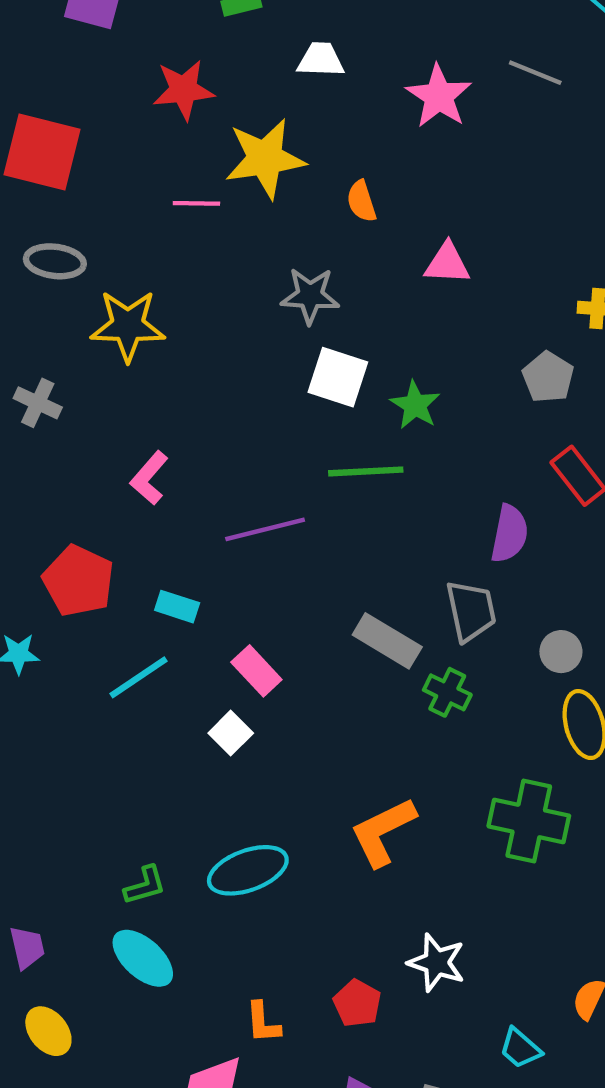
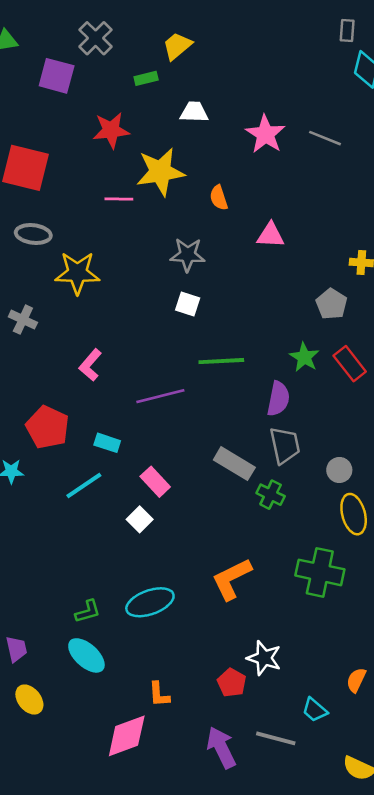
gray line: (535, 73) -> (325, 138), moved
white square: (338, 377) -> (188, 304), moved, size x0.7
green star: (415, 405) -> (304, 357), moved
purple semicircle: (509, 534) -> (278, 399), moved
red pentagon: (357, 1003) -> (232, 683), moved

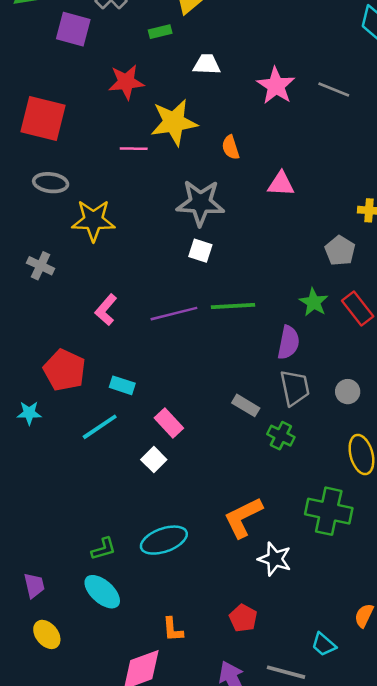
gray star: (188, 255) -> (200, 203), size x1.4
purple line: (160, 396) -> (174, 314), moved
gray rectangle: (234, 464) -> (246, 405), size x0.7
gray circle: (339, 470) -> (348, 392), moved
white star: (264, 658) -> (275, 559), moved

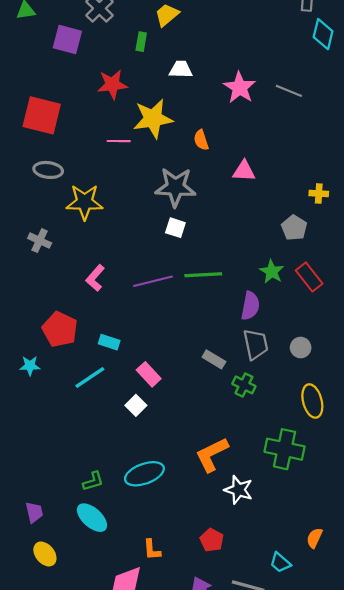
green rectangle: (160, 32) -> (141, 42), turned -66

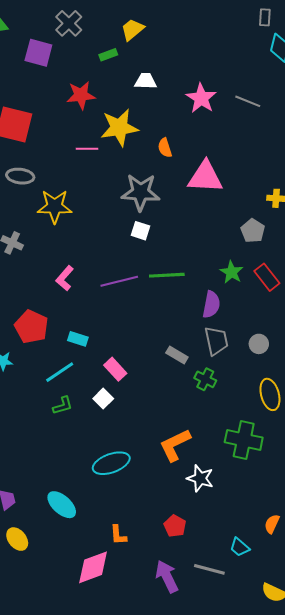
green rectangle: (141, 42) -> (108, 55), turned 60
pink triangle: (244, 171) -> (205, 177), size x1.6
green L-shape: (93, 481) -> (63, 406), moved

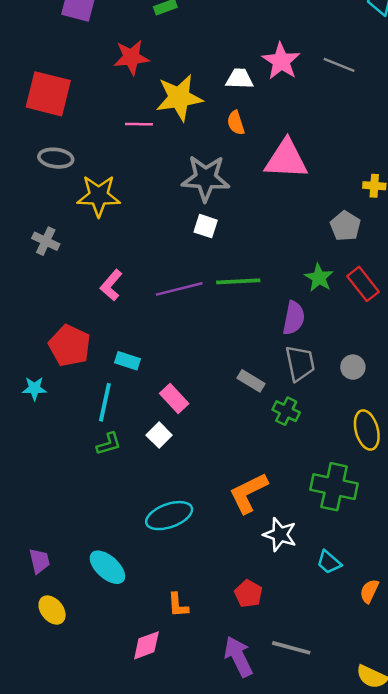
white trapezoid: (146, 81) -> (240, 79), moved
cyan line: (60, 372) -> (105, 402), turned -44
cyan trapezoid: (240, 547) -> (329, 562), moved
pink diamond: (93, 567) -> (146, 645), size x0.7

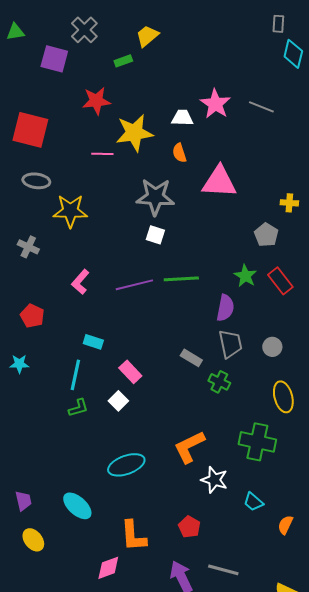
red pentagon: (70, 346) -> (32, 316), moved, size x0.7
orange L-shape: (178, 605) -> (133, 536), size x1.6

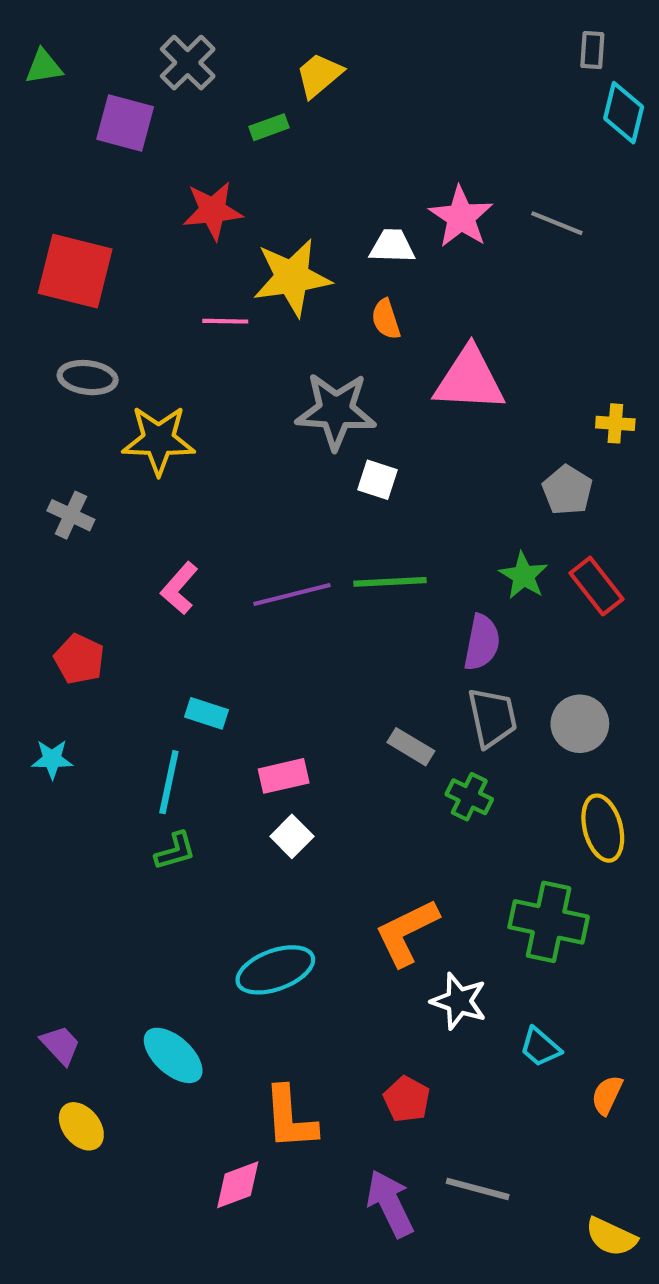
white square: (155, 235) -> (378, 480), moved
gray circle: (272, 347) -> (580, 724), size x1.4
pink rectangle: (130, 372) -> (284, 776), turned -60
white square: (118, 401) -> (292, 836), moved
purple trapezoid: (23, 501) -> (60, 1045), turned -30

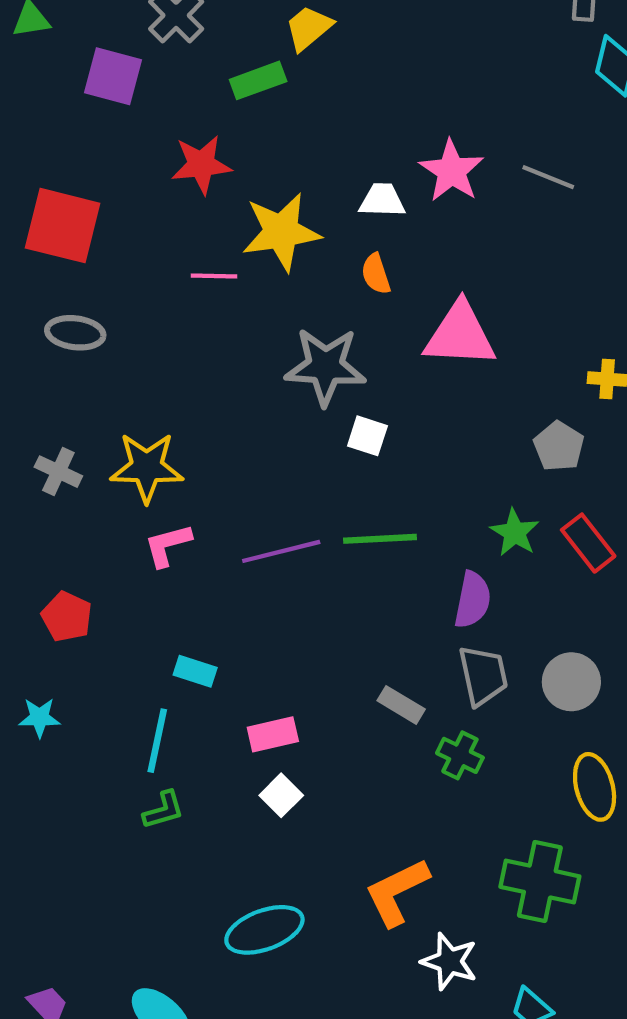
green rectangle: (269, 127) -> (258, 80), size x1.4
yellow star: (159, 440) -> (147, 467), moved
pink L-shape: (179, 588) -> (168, 545), turned 34

